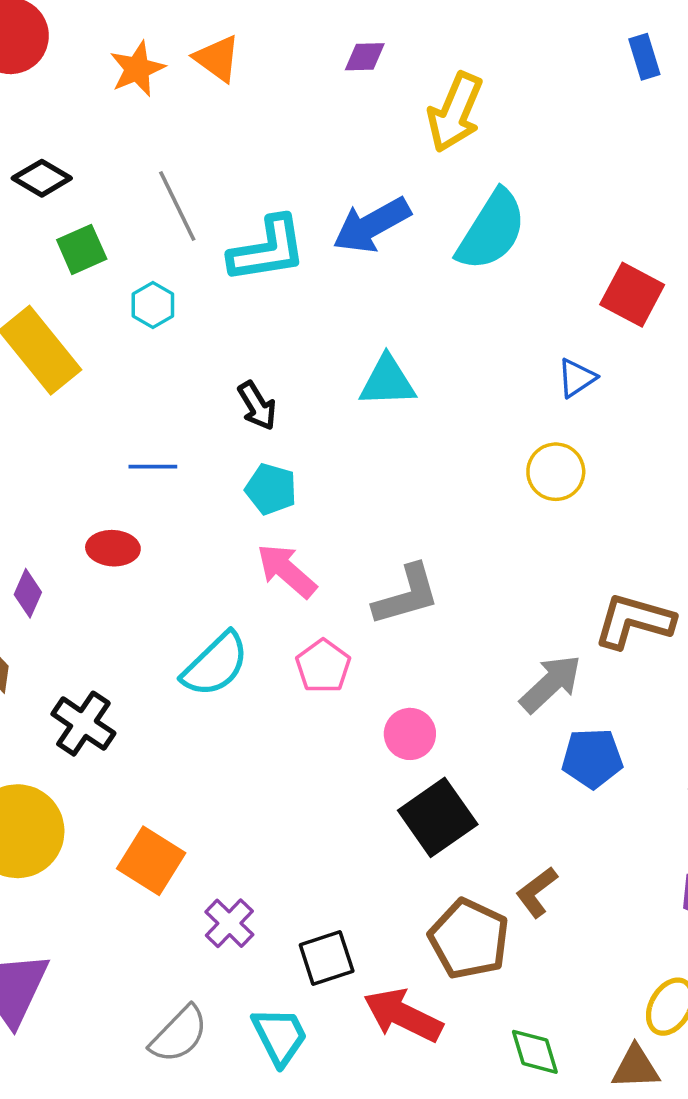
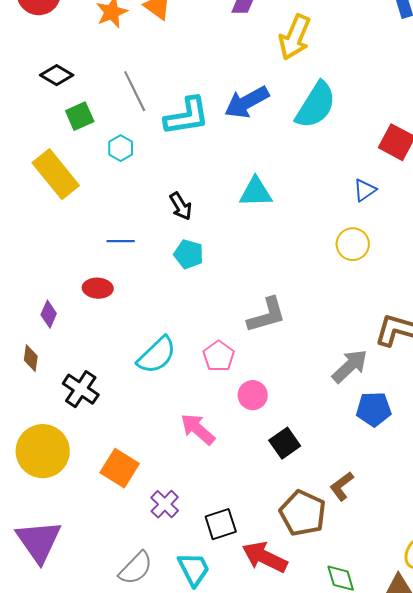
pink arrow: (287, 571) -> (198, 429), moved
pink circle: (410, 734) -> (253, 395), moved
black square: (438, 817) -> (285, 443), size x0.7

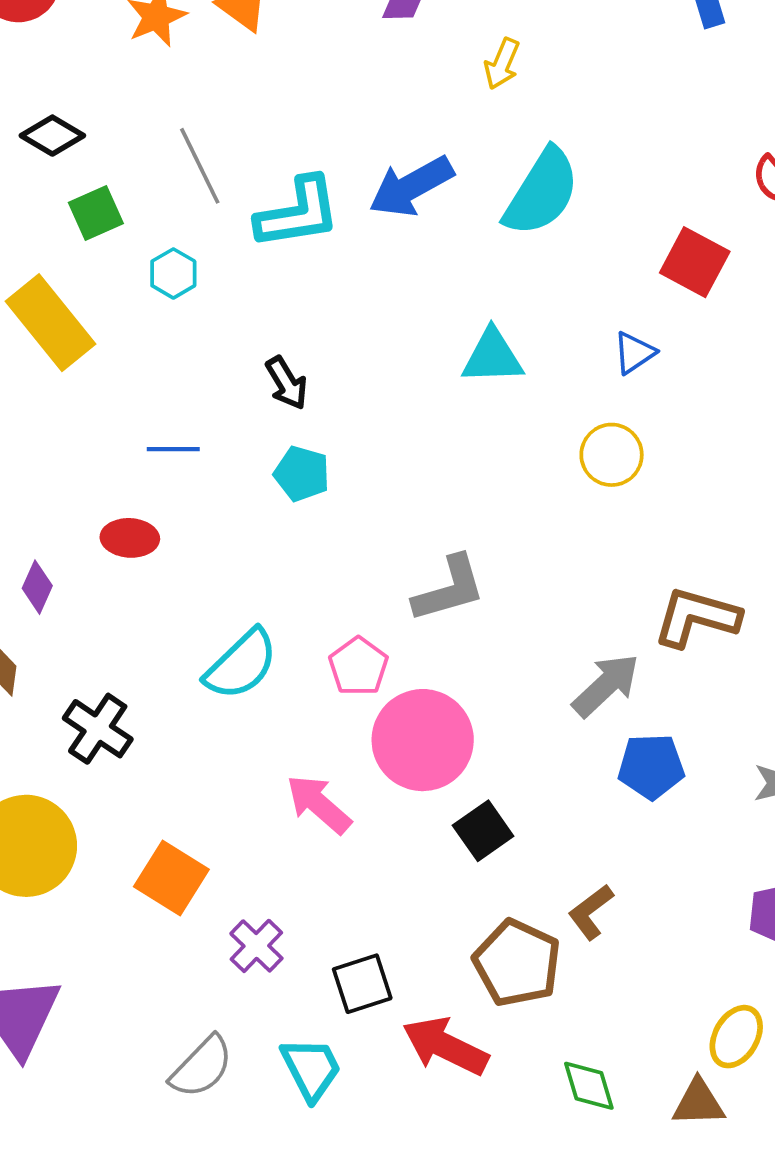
yellow arrow: (295, 37) -> (502, 64), size x0.6
cyan triangle: (256, 192) -> (493, 357), moved
pink circle: (253, 395) -> (423, 740), size x1.8

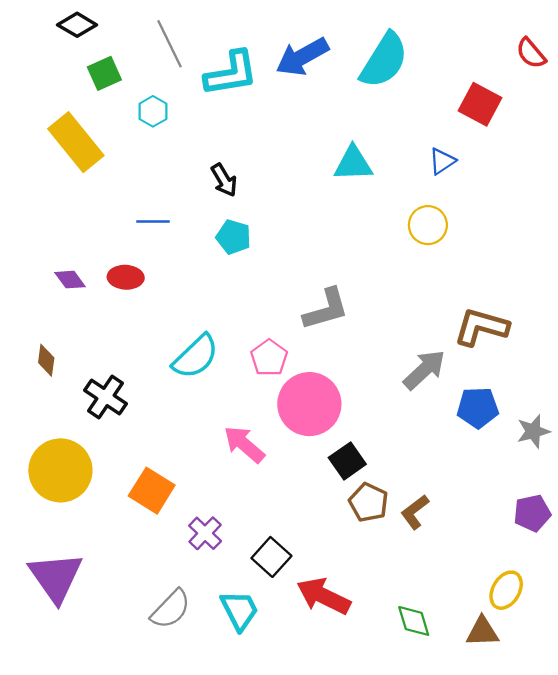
purple diamond: (37, 587) -> (70, 280), moved, turned -60
blue pentagon: (651, 766) -> (478, 408), moved
brown pentagon: (517, 963) -> (369, 502), moved, size x0.7
black square: (362, 984) -> (271, 557), turned -30

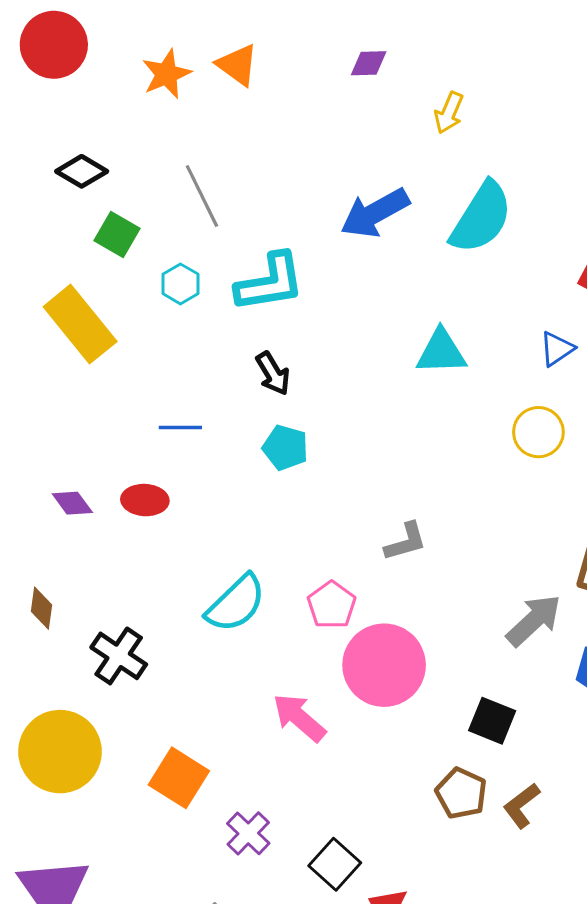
green square: (104, 73) -> (117, 235), turned -36
cyan L-shape: (231, 73) -> (270, 282), moved
gray L-shape: (326, 309) -> (406, 542), size x0.7
black square: (347, 461) -> (492, 721), moved, turned -33

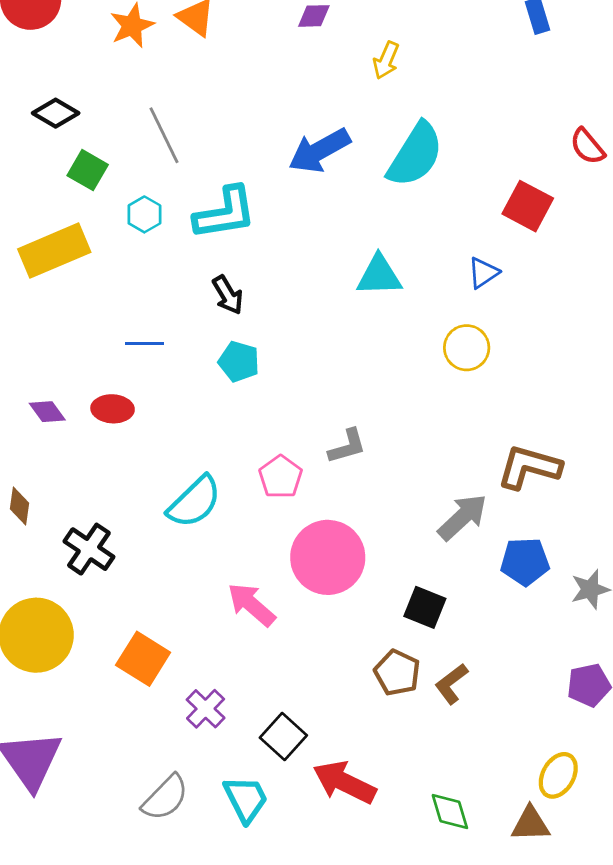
yellow rectangle: (80, 324) -> (54, 251), turned -74
pink pentagon: (332, 605) -> (281, 477), moved

